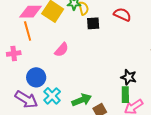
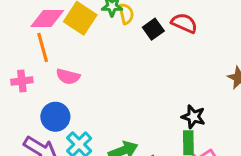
black square: (93, 23) -> (153, 29), moved, turned -32
pink semicircle: (62, 50) -> (68, 76), moved, turned 63

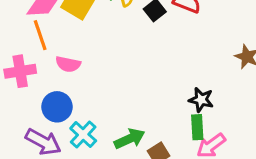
pink cross: (22, 81) -> (20, 71), size x1.4

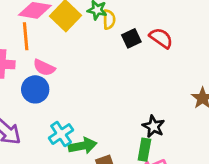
blue circle: (57, 107) -> (35, 89), moved
cyan cross: (83, 135) -> (61, 134), moved

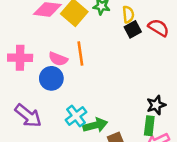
yellow semicircle: (109, 19) -> (128, 14), moved
orange line: (26, 36) -> (80, 53), moved
black star: (153, 126) -> (156, 105), turned 30

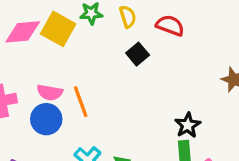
black square: (133, 29) -> (138, 54), moved
orange line: (80, 53) -> (81, 102), moved

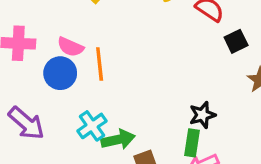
black square: (138, 54) -> (236, 41), moved

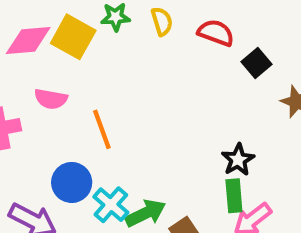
pink semicircle: (70, 47) -> (51, 99), moved
blue circle: (60, 73) -> (72, 182), moved

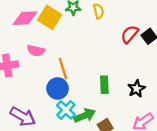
red semicircle: (216, 33) -> (130, 34), moved, turned -72
blue circle: (72, 182) -> (58, 88), moved
green rectangle: (234, 196) -> (104, 85), moved

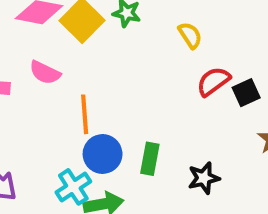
yellow semicircle: (98, 11) -> (190, 35), moved, turned -32
blue circle: (58, 88) -> (103, 154), moved

